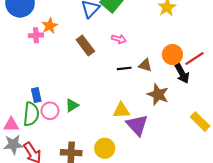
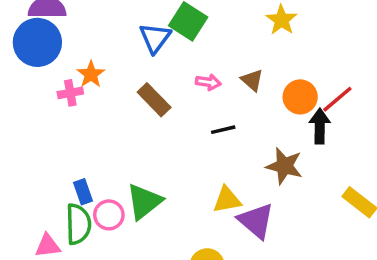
brown triangle: (145, 65) -> (252, 80), moved, turned 32
black arrow: (182, 73) -> (320, 126), turned -144
green triangle: (72, 105) -> (144, 202), size x1.6

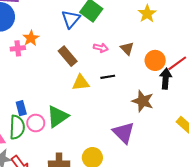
yellow triangle: (227, 200) -> (81, 83), moved

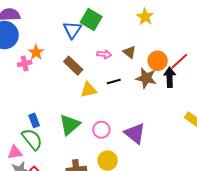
brown star: (143, 101) -> (146, 78), moved
pink circle: (36, 123) -> (101, 130), moved
green semicircle: (17, 127) -> (32, 139), turned -35

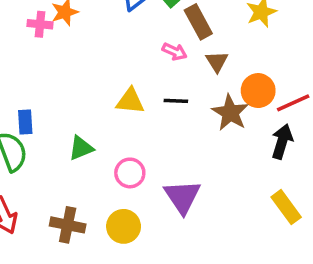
brown rectangle: (73, 66) -> (198, 22), moved
black arrow: (170, 77) -> (282, 142), moved
green triangle: (70, 125) -> (81, 148), size x0.7

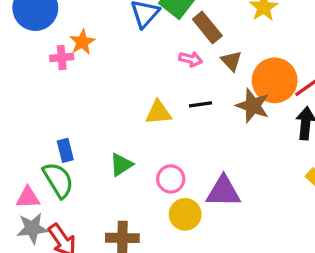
orange circle: (258, 91) -> (275, 80), size x1.4
purple triangle: (182, 197) -> (223, 192), turned -45
yellow circle: (124, 226) -> (185, 214), moved

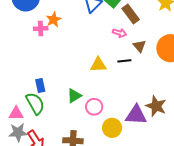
brown triangle: (231, 61) -> (139, 46), moved
brown star: (253, 106) -> (156, 106), moved
pink circle: (171, 179) -> (94, 107), moved

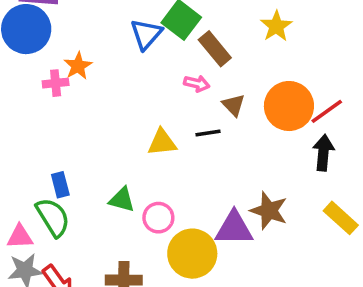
green triangle: (74, 96) -> (122, 200), turned 49
yellow circle: (112, 128) -> (192, 254), size x1.4

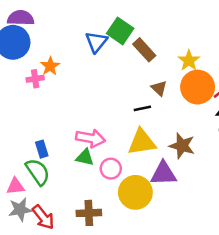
yellow star: (276, 26) -> (189, 60), moved
pink arrow: (197, 84) -> (90, 138), moved, size x1.6
yellow triangle: (162, 142) -> (142, 142), moved, size x1.4
brown star: (269, 211) -> (182, 146), moved

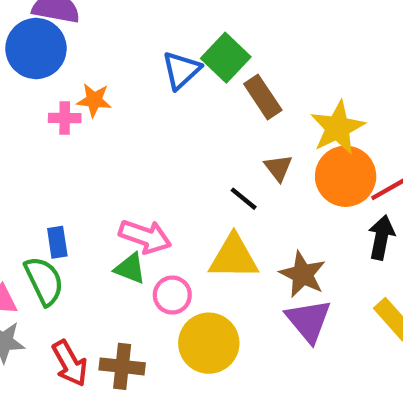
yellow star: (189, 60) -> (338, 128), size x1.4
orange star: (50, 66) -> (94, 100), turned 30
black line: (142, 108) -> (244, 199), turned 42
purple triangle: (163, 174) -> (309, 321), moved, turned 44
red arrow: (43, 217) -> (70, 363), moved

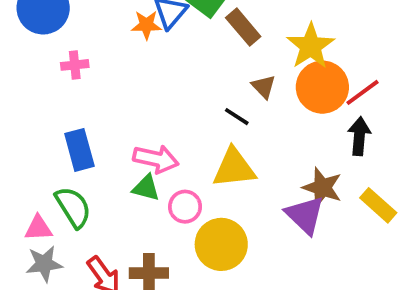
orange star: (94, 100) -> (146, 25), moved
blue rectangle: (57, 242) -> (79, 150), moved, size x1.5
brown star: (303, 274) -> (322, 188), moved

